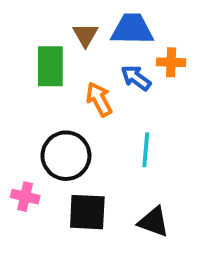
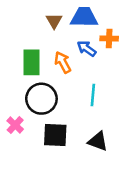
green rectangle: (50, 66) -> (31, 62), moved
pink cross: (25, 197) -> (15, 125), turned 30

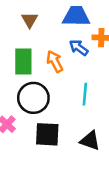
brown triangle: (54, 21) -> (30, 20), moved

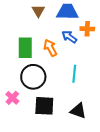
brown triangle: (30, 20) -> (38, 11), moved

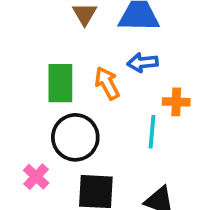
orange cross: (87, 29) -> (176, 102), moved
blue arrow: (69, 37) -> (143, 63), turned -42

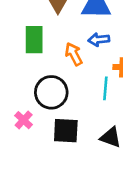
green rectangle: (60, 83) -> (34, 40), moved

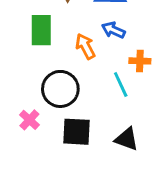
blue arrow: (99, 40) -> (113, 30), turned 30
cyan line: (105, 88) -> (121, 85), turned -30

